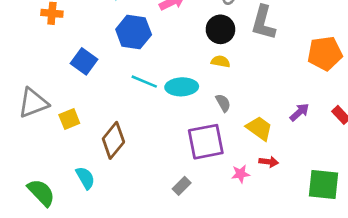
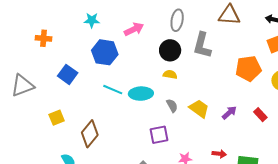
gray triangle: (33, 103) -> (22, 86), moved
yellow trapezoid: (259, 128) -> (199, 109), moved
purple square: (206, 142) -> (159, 135), size x0.7
red arrow: (269, 162) -> (219, 154), moved

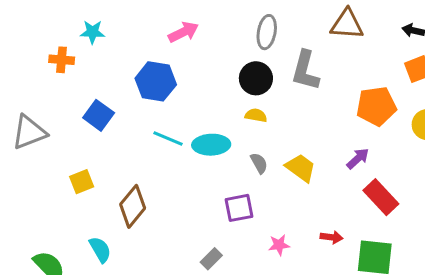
cyan star: (92, 20) -> (92, 32), moved
pink arrow: (134, 29) -> (183, 32), moved
purple arrow: (229, 113) -> (358, 159), moved
red rectangle: (260, 115) -> (381, 197), moved, size x1.6

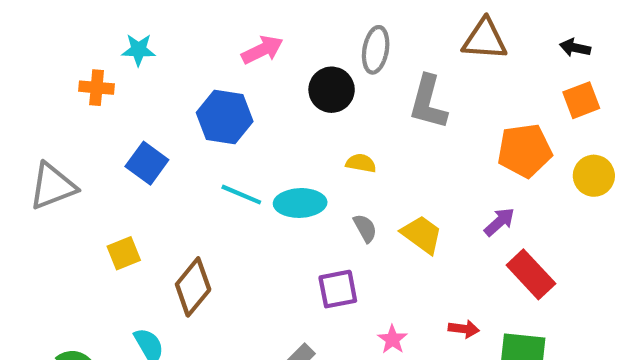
black circle: (256, 78) -> (332, 90), moved
pink star: (279, 245) -> (392, 339), turned -30

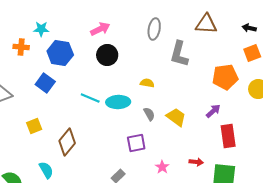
black circle: (332, 90) -> (107, 55), moved
blue hexagon: (225, 117) -> (60, 53), moved
red rectangle: (531, 274) -> (228, 136), turned 35

